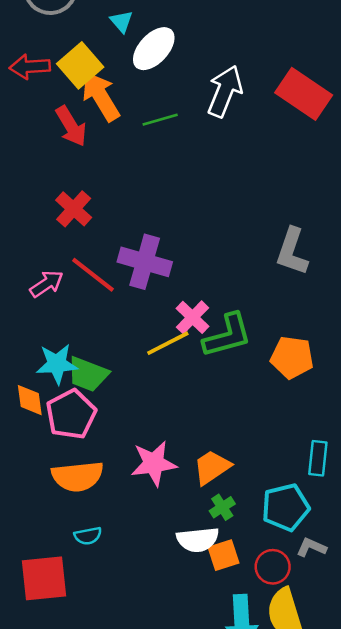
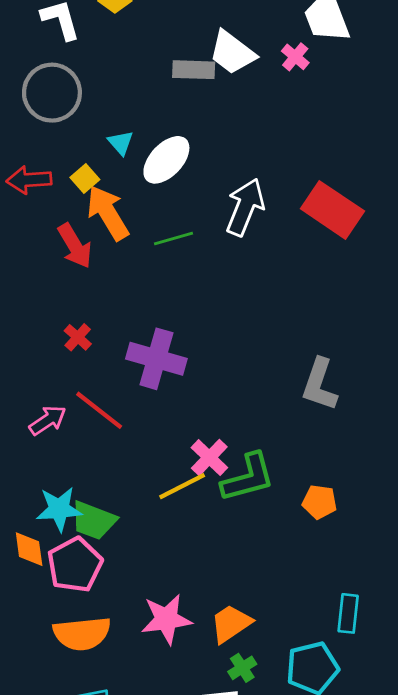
cyan triangle: (121, 21) -> (121, 143), moved
yellow square: (80, 65) -> (85, 178), size x0.6
red cross: (74, 209) -> (78, 337), size x0.7
purple cross: (145, 262) -> (156, 359), moved
orange pentagon: (292, 357) -> (320, 502), size x0.7

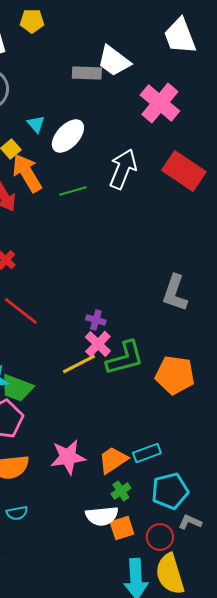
pink cross: (295, 57) -> (160, 103), moved, size x2.0
purple cross: (156, 359) -> (96, 320), moved, size x0.5
orange pentagon: (320, 502) -> (175, 375), size x1.6
cyan rectangle: (348, 613) -> (147, 453), moved, turned 64

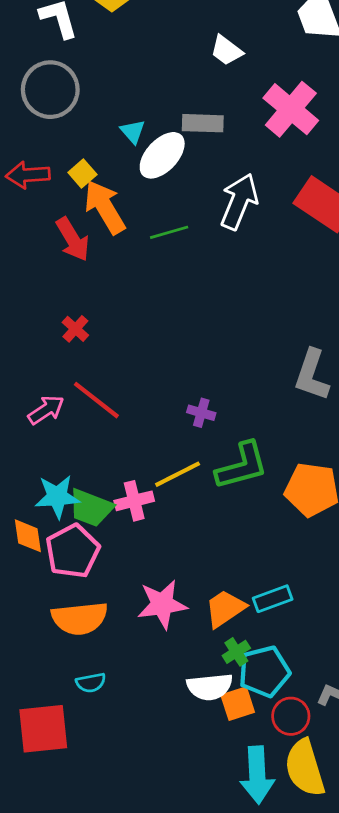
white trapezoid: (114, 61) -> (226, 50), size x0.7
gray rectangle: (87, 73) -> (203, 123), moved
cyan triangle: (36, 124) -> (133, 132), moved
pink cross: (98, 344) -> (134, 501), moved, turned 32
cyan pentagon: (170, 491) -> (264, 671), moved

